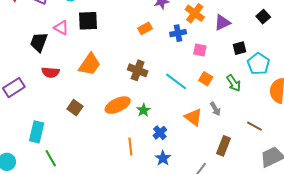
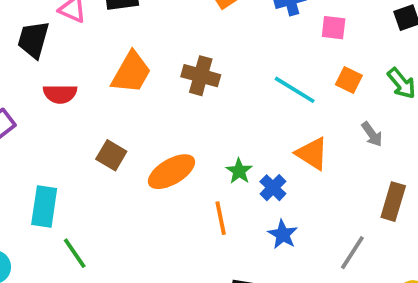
brown cross: (138, 70) -> (201, 76), moved
orange ellipse: (118, 105) -> (172, 172), moved
green star: (144, 110) -> (239, 171), moved
orange triangle: (193, 117) -> (312, 154), moved

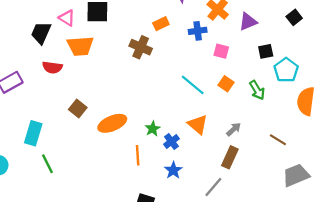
orange trapezoid: (131, 73) -> (80, 46), moved, turned 48
brown cross: (201, 76) -> (141, 47), moved
gray arrow: (372, 134) -> (234, 129), moved, turned -105
brown rectangle: (393, 202) -> (230, 157), moved

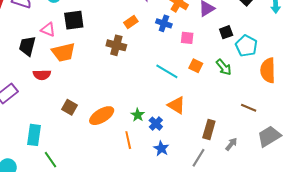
blue cross: (198, 31) -> (164, 23), turned 35
gray arrow: (234, 129) -> (231, 144), moved

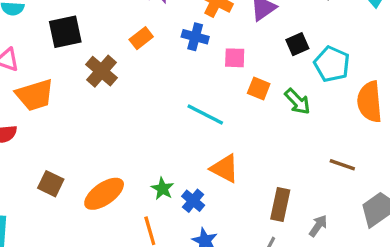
black square: (74, 20) -> (65, 32), moved
brown cross: (116, 45) -> (101, 71), moved, turned 30
orange square: (196, 66) -> (259, 89), moved

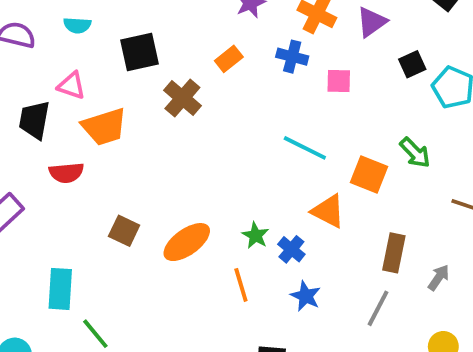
orange square: (259, 89) -> (369, 174), moved, size x1.4
green arrow: (297, 101) -> (415, 153), moved

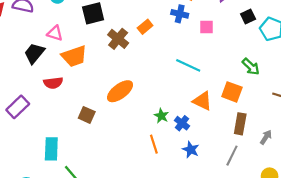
orange rectangle: (229, 59) -> (145, 27), moved
black trapezoid: (34, 120) -> (34, 53), turned 30
orange square: (369, 174) -> (232, 92), moved
orange ellipse: (187, 242) -> (120, 91), moved

